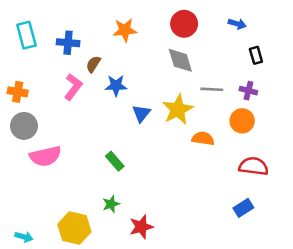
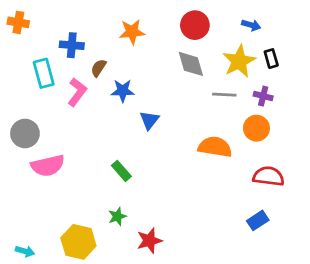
cyan rectangle: (26, 35) -> (44, 73), moved
orange cross: (18, 92) -> (18, 22), moved
yellow star: (178, 110) -> (239, 61), moved
orange semicircle: (203, 139) -> (215, 147), size x1.4

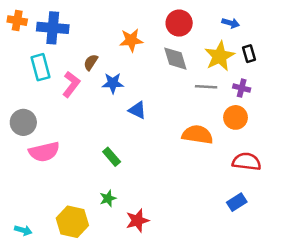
orange star: (132, 32) -> (131, 40), moved
blue cross: (72, 45) -> (53, 28), moved, size x1.4
blue triangle: (149, 120) -> (137, 110), turned -42

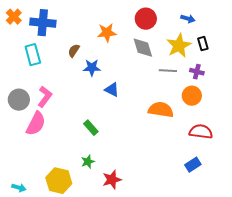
orange cross: (17, 21) -> (14, 17), turned 35
pink L-shape: (71, 84) -> (45, 97), moved
pink semicircle: (44, 152) -> (36, 124), turned -50

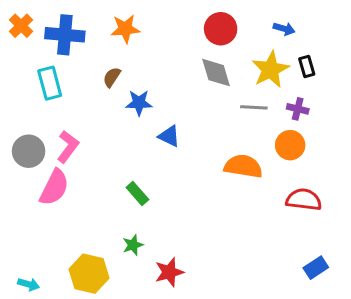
orange star: (107, 33) -> (125, 29), moved
blue rectangle: (193, 165) -> (316, 268), moved

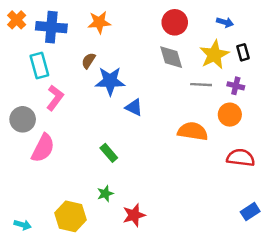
blue star: (139, 103) -> (110, 81), size x1.4
pink L-shape: (68, 147) -> (55, 98), moved

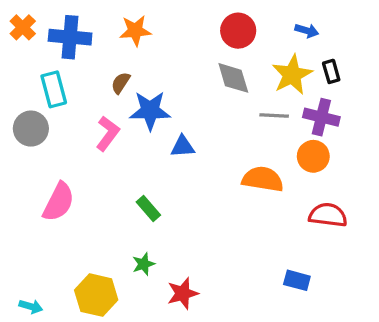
purple cross: (236, 86) -> (321, 117), size x1.5
pink L-shape: (55, 98) -> (108, 133), moved
blue triangle: (134, 107) -> (183, 147), turned -30
gray circle: (23, 119) -> (31, 129), moved
blue rectangle: (250, 212) -> (297, 280), moved, turned 48

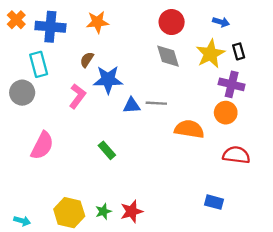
gray line: (274, 115) -> (156, 103), moved
green star: (144, 264) -> (103, 211), moved

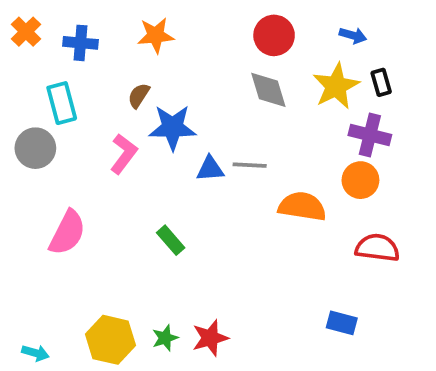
blue cross: (50, 27) -> (80, 43), size x0.7

